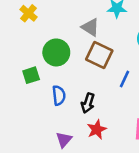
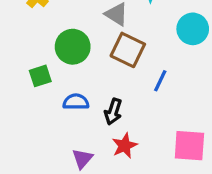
blue semicircle: (59, 95) -> (76, 102), turned -84

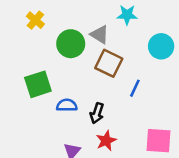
green circle: (73, 47) -> (71, 44), moved
green square: (40, 76) -> (38, 84), size x1.5

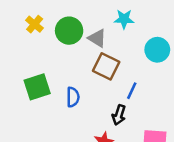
green circle: (71, 44) -> (69, 31), moved
blue semicircle: (67, 105) -> (73, 97), moved, turned 90
black arrow: (97, 113) -> (119, 115), moved

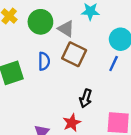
blue line: (132, 91) -> (114, 64), moved
blue semicircle: (73, 97) -> (44, 61), moved

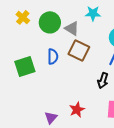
black arrow: (86, 98) -> (103, 81), moved

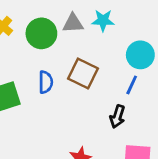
gray triangle: (72, 28) -> (73, 23), moved, turned -35

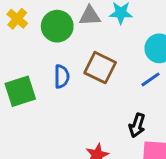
blue line: (132, 85) -> (150, 79), turned 30
black arrow: (117, 117) -> (137, 125), moved

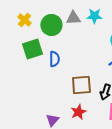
brown square: (100, 68) -> (81, 85), moved, turned -30
green square: (20, 91) -> (32, 49), moved

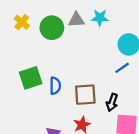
green square: (32, 49) -> (31, 78), moved
blue semicircle: (54, 59) -> (55, 86), moved

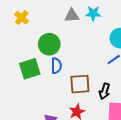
green circle: (52, 28) -> (49, 44), moved
blue semicircle: (55, 86) -> (56, 66), moved

